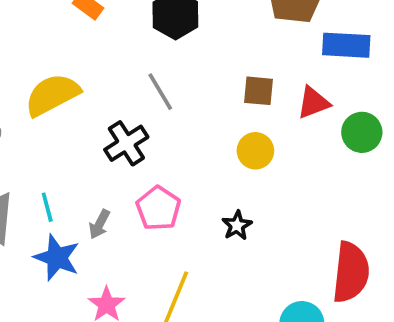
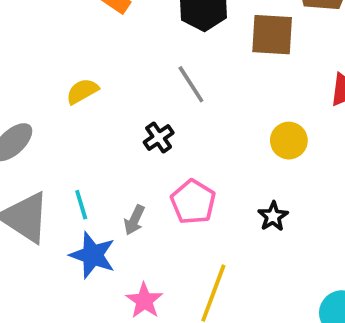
brown square: (258, 91) -> (272, 35), moved, size x1.4
yellow semicircle: (52, 95) -> (82, 91), size x0.6
black cross: (126, 143) -> (159, 138), size x0.7

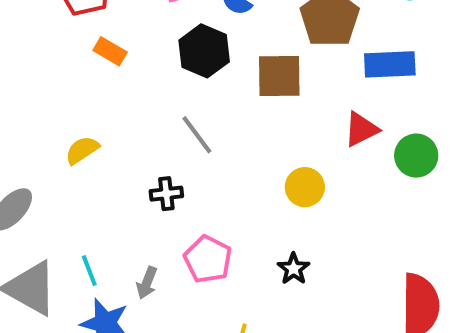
black cross: (159, 138) -> (166, 194), turned 32

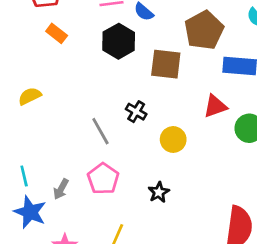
gray line: (197, 135) -> (100, 131), moved
black cross: (166, 194) -> (136, 112), moved, turned 30

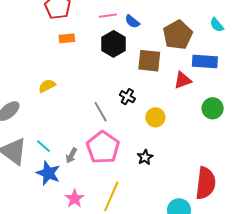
orange rectangle: (57, 33) -> (67, 38), turned -42
red triangle: (215, 106) -> (183, 80), moved
cyan line: (24, 176) -> (43, 146), turned -35
pink pentagon: (103, 179) -> (103, 147), size x1.4

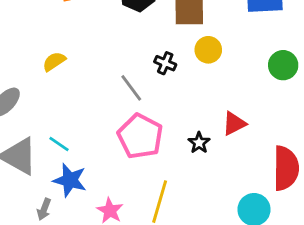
red triangle: (183, 80) -> (234, 124), moved
yellow circle: (155, 117) -> (208, 50), moved
gray arrow: (71, 156) -> (44, 209), moved

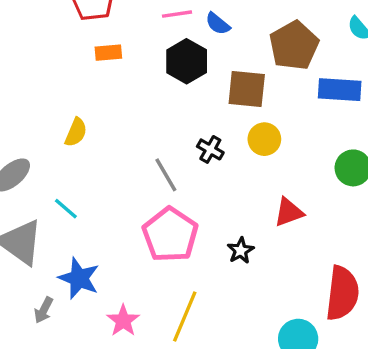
yellow semicircle: (54, 61) -> (76, 132), turned 140
red triangle: (234, 124) -> (289, 212), moved
cyan line: (59, 144) -> (66, 209), moved

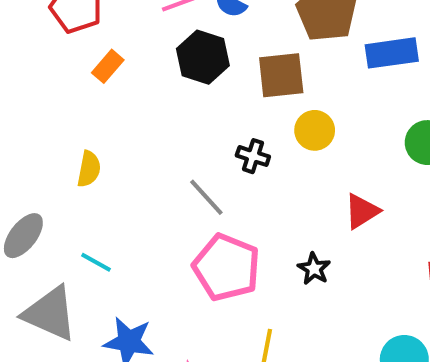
orange rectangle: (108, 53) -> (108, 66), turned -32

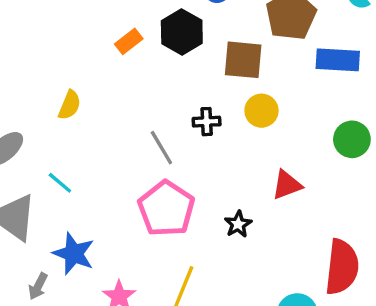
orange rectangle: (108, 66) -> (129, 41), moved
black cross: (253, 156) -> (207, 122), turned -32

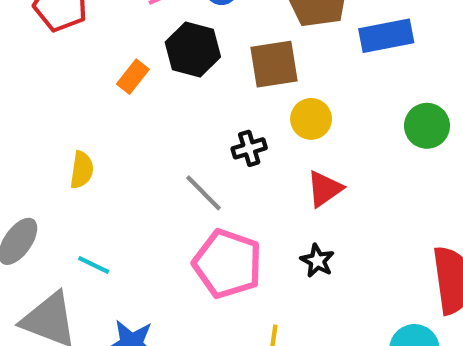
red triangle: (287, 185) -> (325, 189), moved

